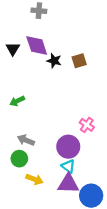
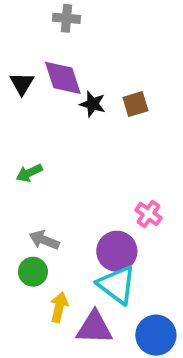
cyan triangle: (68, 166) -> (117, 285), size x1.6
yellow arrow: (35, 179) -> (59, 307), turned -98
purple triangle: (68, 184) -> (94, 328), moved

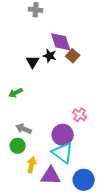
purple diamond: (63, 78) -> (61, 42), moved
black triangle: (22, 84) -> (33, 62), moved
brown square: (135, 104) -> (73, 56), turned -32

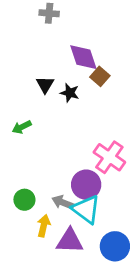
black star: (50, 56) -> (70, 93), moved
pink cross: (80, 115) -> (109, 157), size x1.6
gray arrow: (24, 129) -> (63, 202), moved

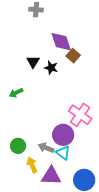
cyan triangle: (86, 209) -> (63, 153), size x0.7
yellow arrow: (44, 226) -> (32, 165), turned -35

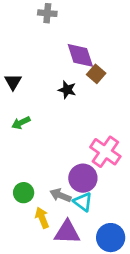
black triangle: (33, 62) -> (13, 82), moved

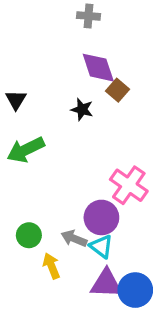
gray cross: (47, 13) -> (89, 16), moved
green arrow: (21, 123) -> (26, 150), size x1.6
purple triangle: (67, 232) -> (106, 284), moved

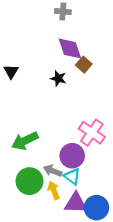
green arrow: (26, 150) -> (25, 141), moved
green circle: (29, 235) -> (29, 181), moved, size x1.5
yellow arrow: (51, 266) -> (54, 190), moved

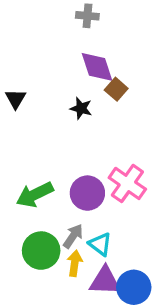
purple circle: (72, 156) -> (87, 193), moved
gray arrow: (53, 171) -> (73, 236), turned 102
yellow arrow: (54, 190) -> (75, 263), turned 30

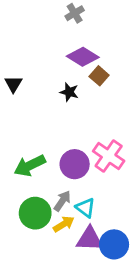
gray cross: (87, 16) -> (75, 13), turned -36
purple diamond: (97, 67) -> (83, 57), turned -40
yellow arrow: (75, 263) -> (64, 224), turned 50

